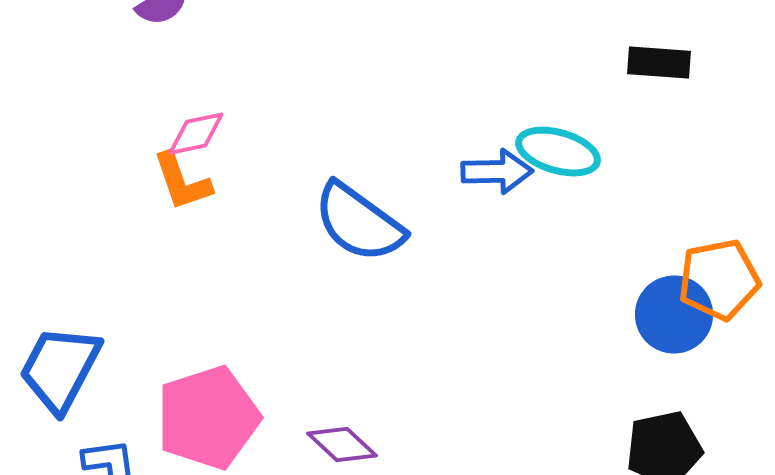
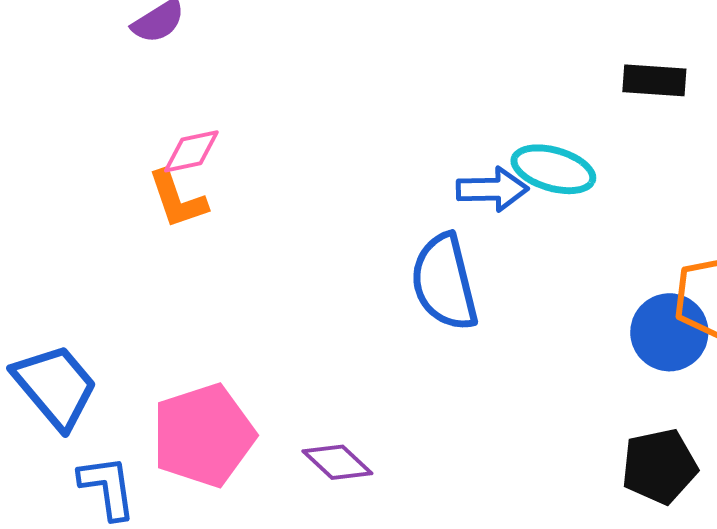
blue semicircle: (359, 223) -> (444, 282), moved, turned 40
blue trapezoid: (60, 369) -> (55, 386), turned 112

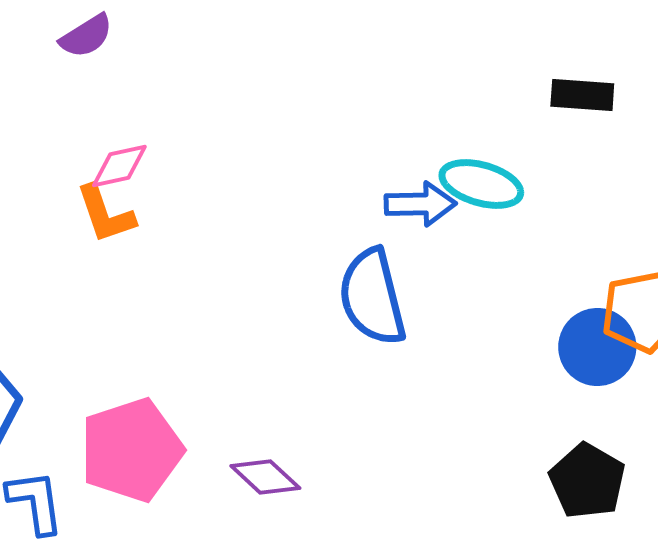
black pentagon: (659, 466) -> (587, 481), turned -30

